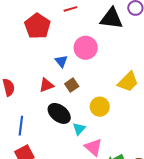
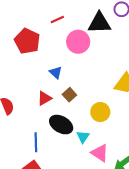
pink circle: (86, 48) -> (78, 42), moved
blue line: (21, 126) -> (36, 142), moved

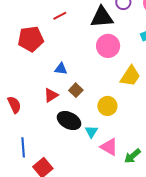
red pentagon: (27, 41) -> (31, 39), turned -30
pink circle: (78, 42) -> (108, 46), moved
blue triangle: (56, 72) -> (61, 69), turned -32
blue line: (36, 142) -> (23, 147), moved

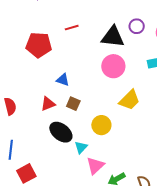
brown square: (76, 90) -> (73, 104), turned -32
pink triangle: (109, 147) -> (95, 166), turned 36

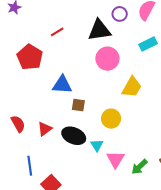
red pentagon: (39, 45) -> (30, 57), turned -30
blue triangle: (63, 80) -> (62, 85), size x1.5
red triangle: (48, 104) -> (45, 129), moved

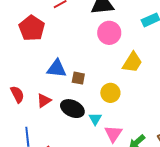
blue triangle: (62, 85) -> (57, 69), moved

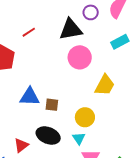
red triangle: (44, 101) -> (21, 145), moved
cyan triangle: (95, 119) -> (79, 138), moved

